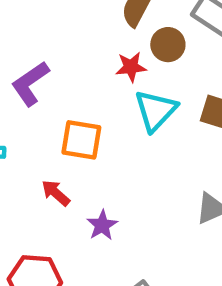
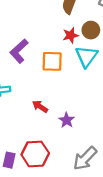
brown circle: (168, 45) -> (91, 30), moved
orange square: (81, 140) -> (52, 61), moved

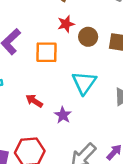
brown circle: (91, 30) -> (88, 37), moved
cyan triangle: (87, 56) -> (84, 83), moved

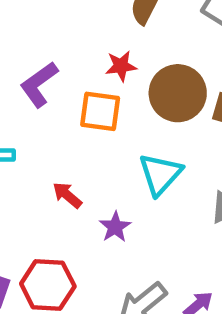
red star: (66, 24) -> (121, 66), moved
brown circle: (88, 37) -> (178, 93), size x1.6

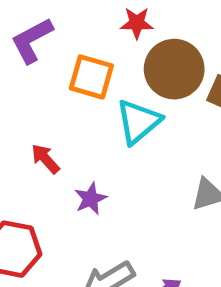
red star: (121, 66) -> (137, 23), moved
cyan triangle: (160, 174) -> (138, 122), moved

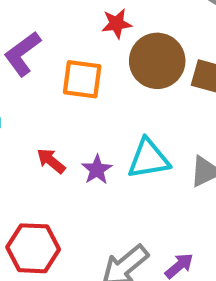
cyan triangle: (138, 122) -> (148, 159), moved, turned 39
purple star: (91, 199) -> (97, 170), moved

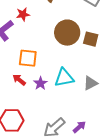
red star: (117, 24) -> (23, 14), moved
orange square: (82, 79) -> (28, 58), moved

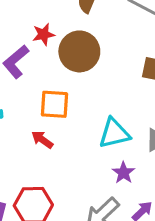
brown circle: (67, 33) -> (79, 51), moved
purple star: (40, 83) -> (123, 173), moved

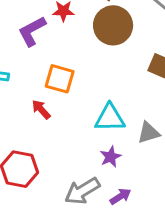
brown circle: (79, 51) -> (113, 25), moved

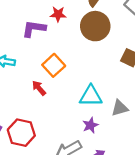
purple L-shape: (32, 31) -> (34, 29), turned 35
orange square: (60, 79) -> (54, 65), turned 30

